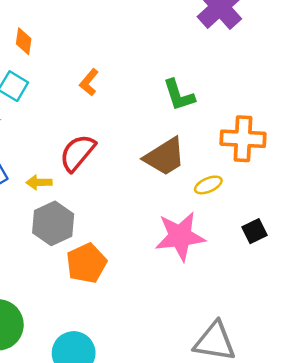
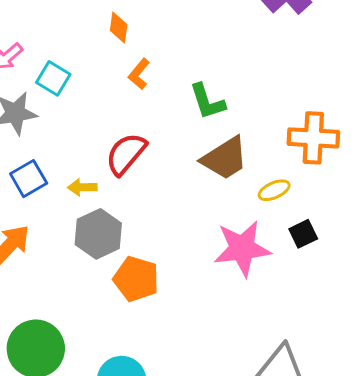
orange diamond: (24, 41) -> (119, 27), moved
green L-shape: (179, 95) -> (207, 102), moved
black square: (255, 231) -> (303, 234), moved
orange pentagon: (86, 263) -> (136, 279), turned -30

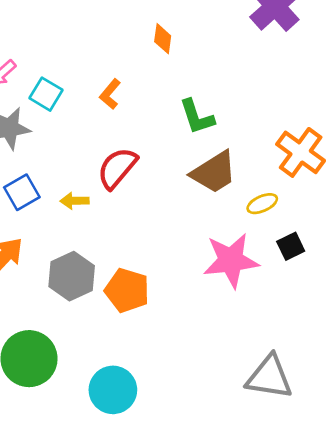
orange diamond: (119, 27) -> (163, 39), moved
orange L-shape: (139, 74) -> (110, 94), moved
orange cross: (313, 138) -> (301, 152), turned 33
gray hexagon: (98, 234) -> (72, 276), moved

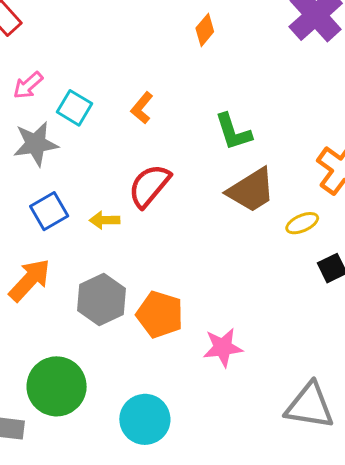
orange diamond: (163, 39) -> (205, 30), moved, turned 32
pink star: (231, 260) -> (223, 347), moved, size x0.7

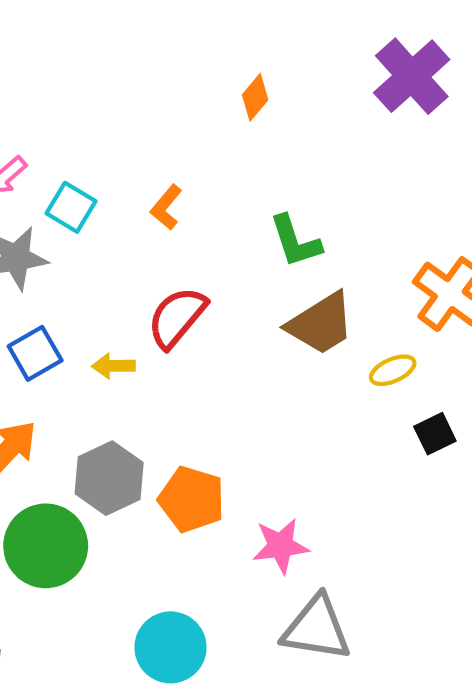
green circle: (57, 386) -> (46, 546), moved
gray triangle: (310, 406) -> (317, 628), moved

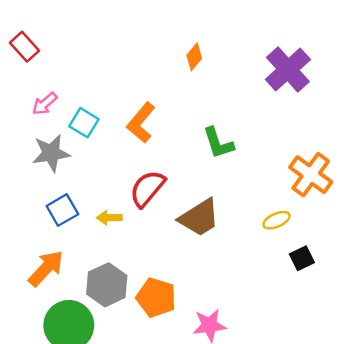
purple cross: (412, 76) -> (288, 69), moved
orange L-shape: (166, 207) -> (141, 123), size x1.5
brown trapezoid: (321, 324) -> (199, 218), moved

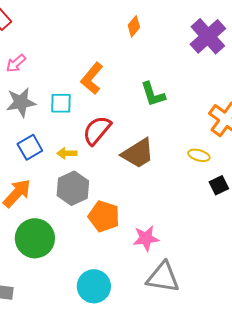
cyan square: (84, 123) -> (61, 103), moved, turned -30
yellow ellipse: (277, 220) -> (199, 155), turned 40
gray hexagon: (107, 285) -> (73, 188), moved

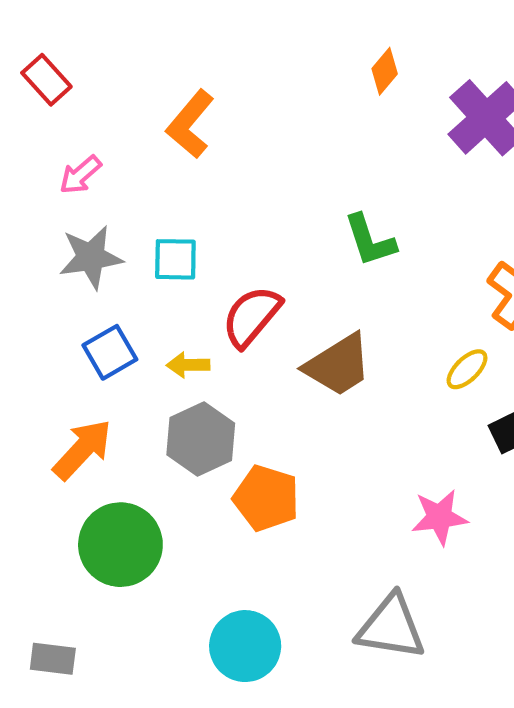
orange diamond: (134, 26) -> (385, 71), moved
orange L-shape: (92, 78) -> (190, 124), moved
yellow ellipse: (199, 155) -> (467, 369), turned -60
pink star: (146, 238) -> (440, 517), moved

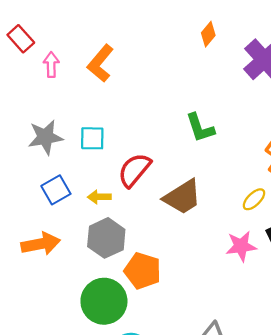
pink arrow: (80, 175) -> (51, 65), moved, turned 130
orange arrow: (82, 450) -> (41, 244), turned 36
pink star: (440, 517) -> (241, 246), moved
green circle: (120, 545) -> (104, 301), moved

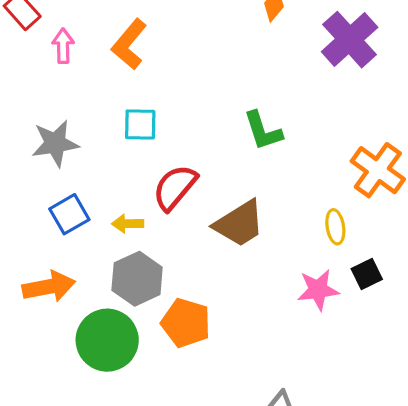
cyan square: (92, 138) -> (140, 124), moved
yellow ellipse: (254, 199) -> (335, 227), turned -55
green circle: (104, 301) -> (107, 340), moved

